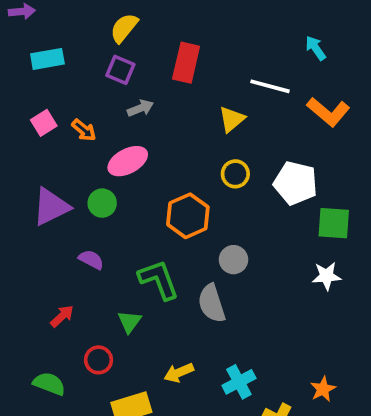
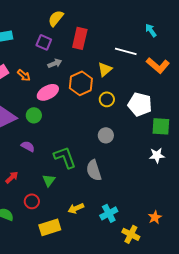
yellow semicircle: (124, 28) -> (56, 18), moved
orange hexagon: (188, 216) -> (81, 83), moved
gray circle: (233, 260) -> (106, 135), moved

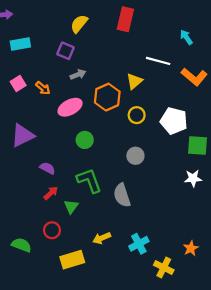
red rectangle: (80, 38) -> (125, 19), moved
green circle: (34, 115) -> (85, 140), moved
red arrow: (12, 177) -> (51, 193), moved

